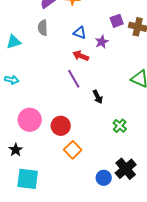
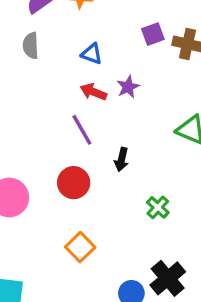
purple star: (102, 42) -> (128, 87), moved
black arrow: (98, 97) -> (121, 160), turned 40
red circle: (61, 126) -> (74, 183), moved

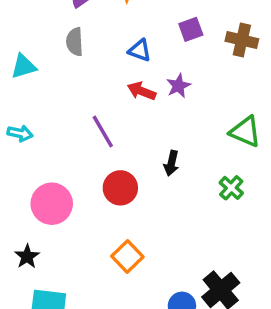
purple square: (153, 34) -> (191, 29), moved
purple line: (82, 130) -> (103, 132), moved
green cross: (158, 207) -> (231, 188), moved

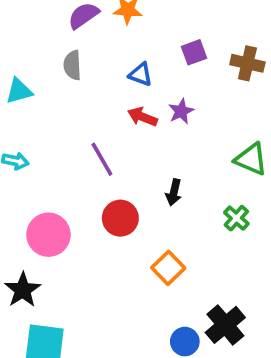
black star: (27, 257) -> (23, 290), size x1.4
orange square: (127, 257) -> (168, 268), moved

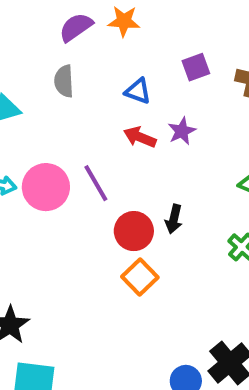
red circle: (120, 218) -> (134, 231), moved
pink circle: (48, 235) -> (46, 187), moved
orange square: (168, 268) -> (140, 277), moved

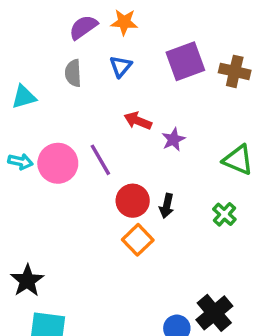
purple square: (196, 67) -> (185, 61), size x1.6
blue triangle: (138, 91) -> (121, 66), moved, turned 50
purple star: (182, 131) -> (173, 139), moved
black arrow: (174, 219) -> (167, 206), moved

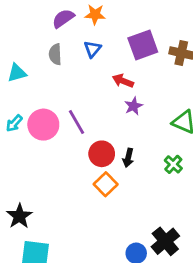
red arrow: (138, 121) -> (123, 81), moved
cyan arrow: (20, 162) -> (14, 123), turned 120

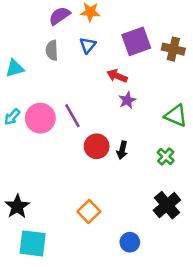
orange square: (106, 184) -> (89, 212), moved
black cross: (165, 241) -> (167, 205), moved

